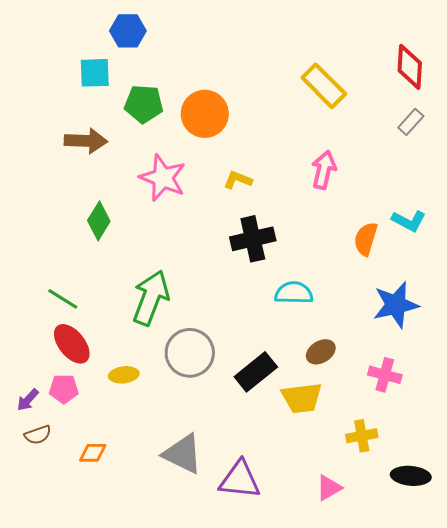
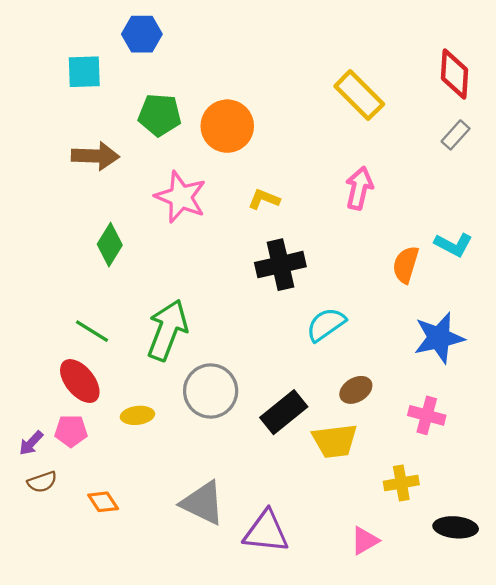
cyan square: (95, 73) -> (84, 72), moved
cyan semicircle: (294, 293) -> (326, 324), turned -36
green line: (63, 299) -> (92, 331), moved
orange diamond: (93, 453) -> (103, 502), turned 56

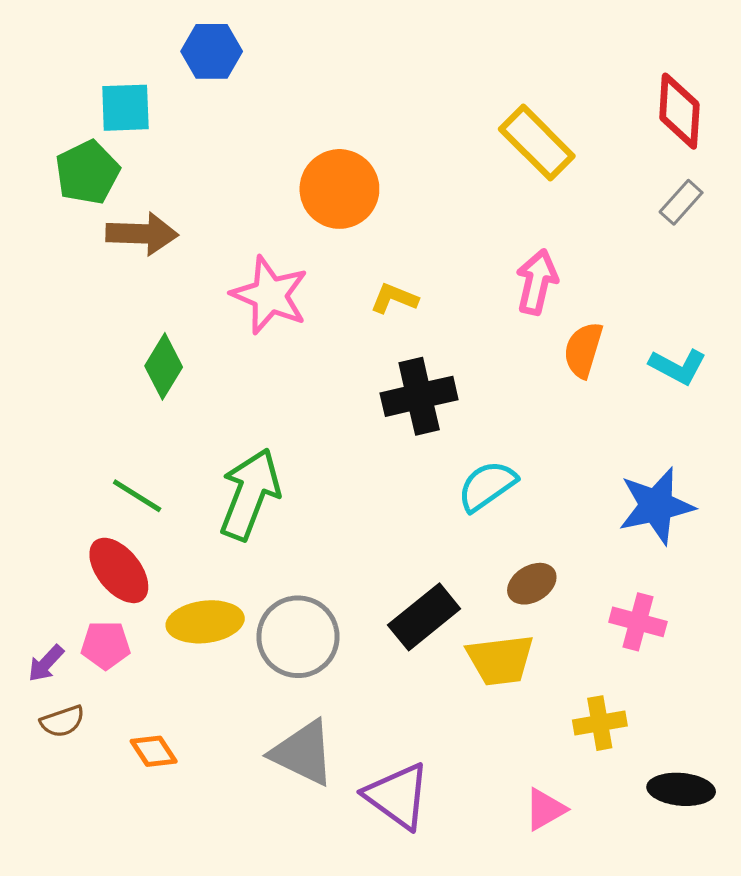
green pentagon: (160, 115) -> (87, 172), moved, turned -30
orange semicircle: (406, 265) -> (583, 350), moved
gray circle: (211, 391) -> (298, 637), moved
yellow ellipse: (137, 415) -> (205, 622), size x1.5
purple triangle: (266, 532) -> (397, 796), turned 30

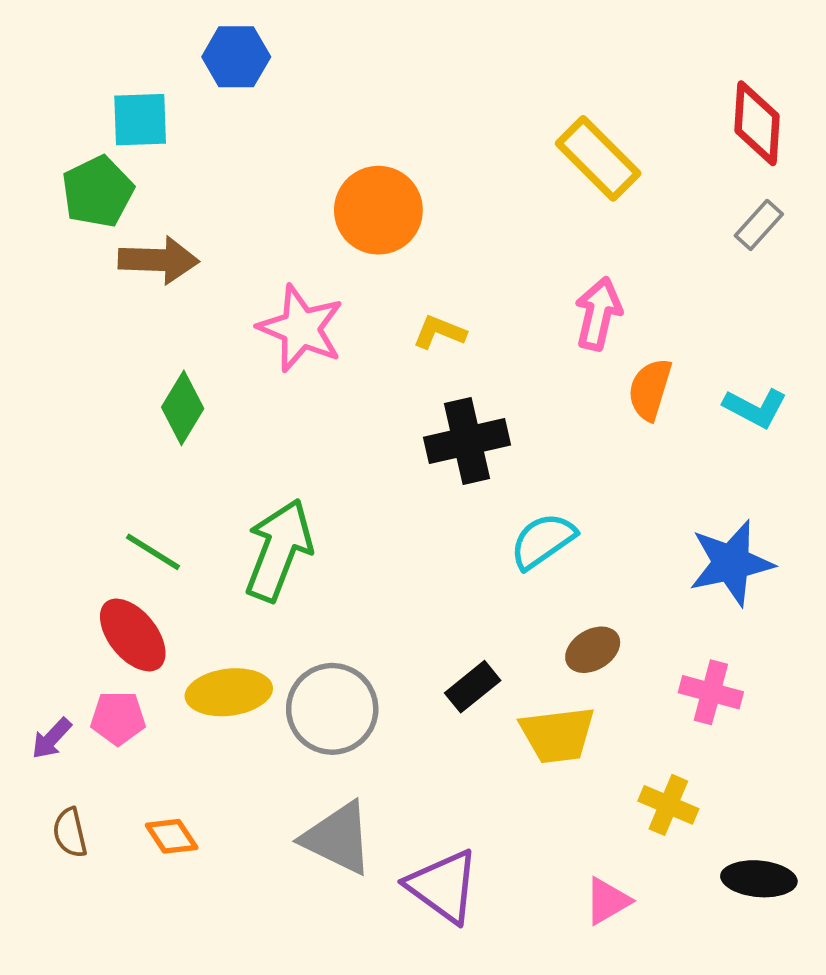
black rectangle: (424, 617) -> (473, 687), size x0.7
brown semicircle: (62, 721) -> (70, 833), moved, turned 96
yellow cross: (600, 723) -> (668, 805), turned 33

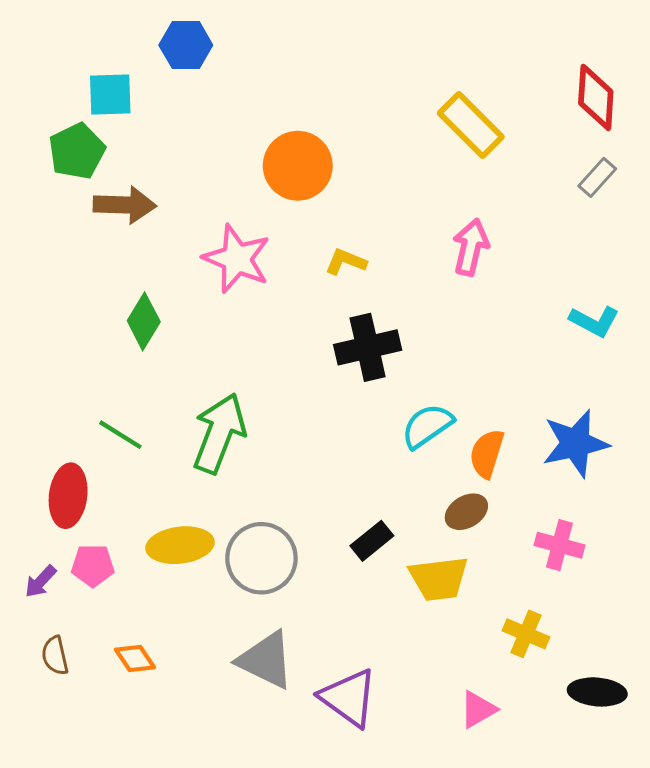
orange semicircle: (650, 389) -> (487, 454), moved
red ellipse: (133, 635) -> (68, 496), moved, turned 46

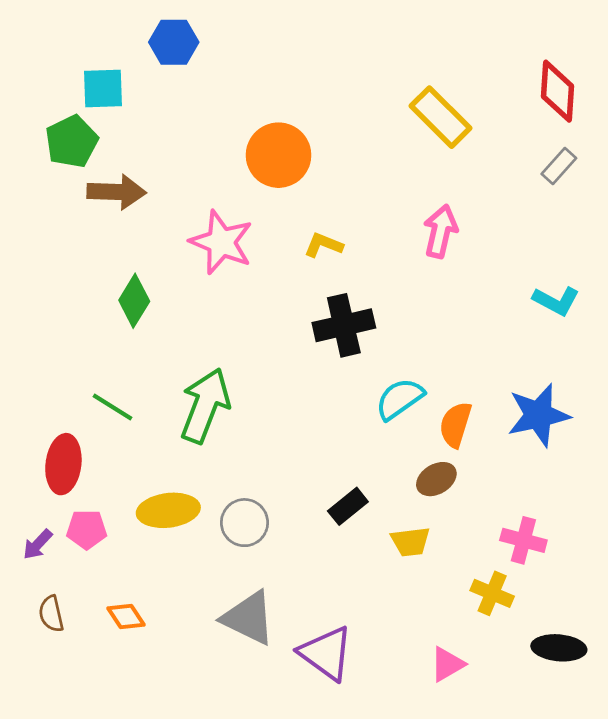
pink cross: (559, 545) -> (523, 540), moved
gray circle: (261, 558) -> (244, 523), size x0.7
yellow trapezoid: (439, 579) -> (411, 542), size x0.7

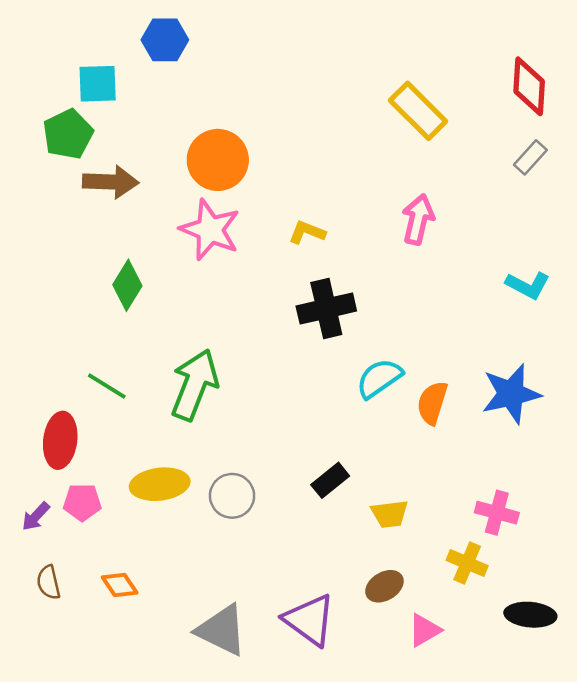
orange circle: (279, 155) -> (218, 160), moved
brown ellipse: (436, 479) -> (384, 586), moved
gray triangle: (249, 618) -> (222, 630), moved

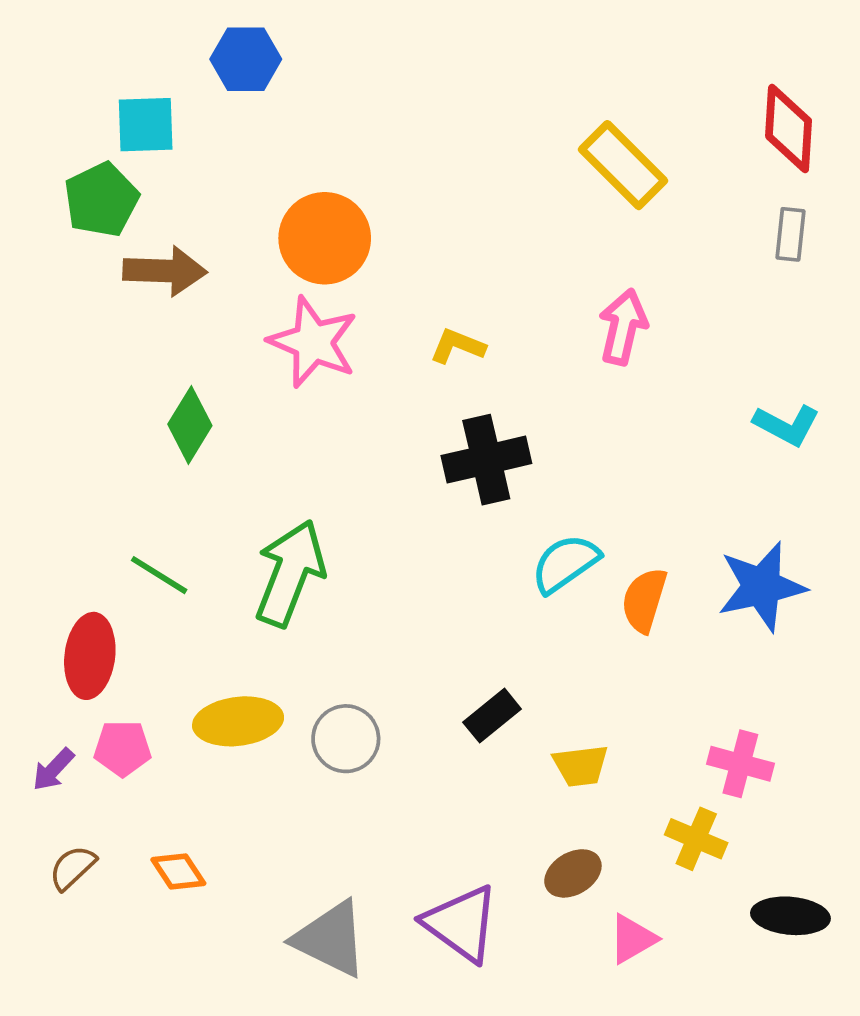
gray rectangle: (530, 157) -> (790, 234), turned -36
brown semicircle: (49, 582) -> (72, 868), turned 60

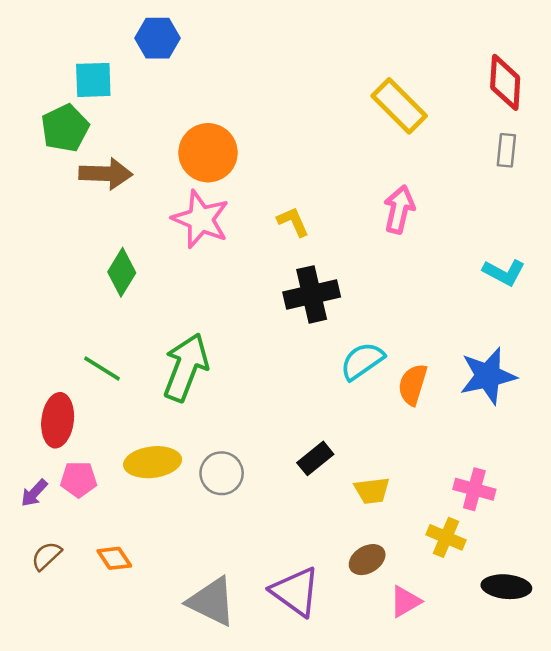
yellow L-shape: (457, 346) -> (293, 222), turned 44

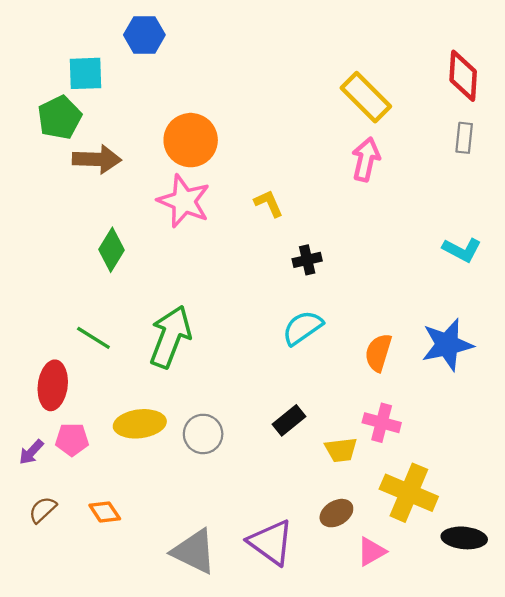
pink arrow: (399, 209) -> (366, 159), moved
black cross: (312, 294) -> (307, 260), moved, size x0.6
cyan semicircle: (362, 361) -> (303, 328), moved
pink cross: (474, 489) -> (382, 423), moved
yellow cross: (446, 537) -> (409, 493), size x1.6

